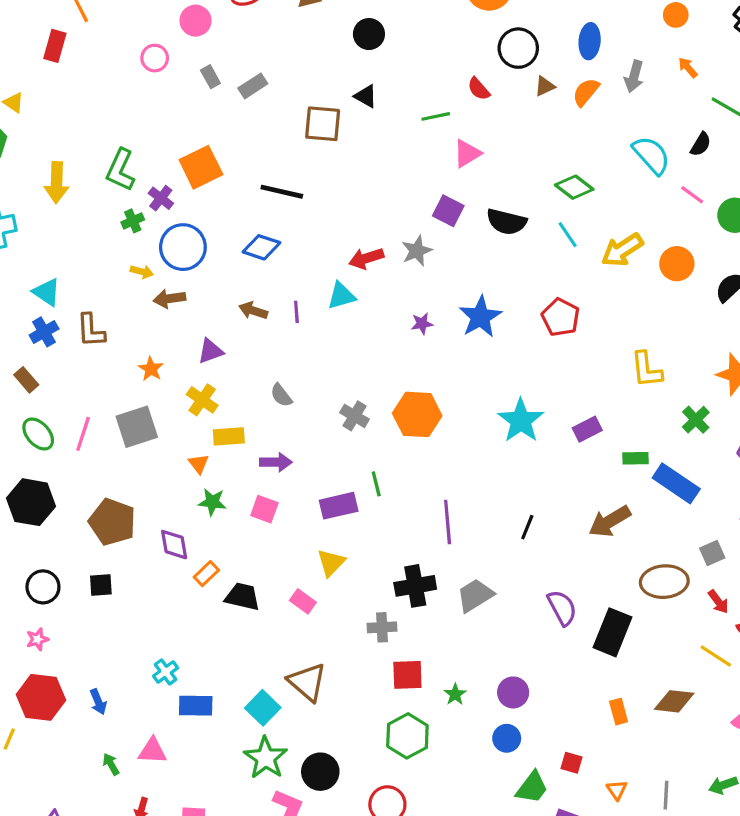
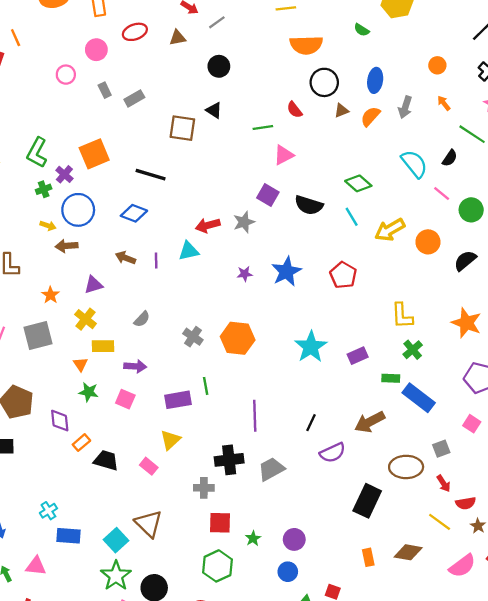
gray semicircle: (281, 395) -> (142, 319), turned -102
green cross: (696, 420) -> (413, 350), moved
purple semicircle: (562, 608) -> (333, 453), moved, turned 90

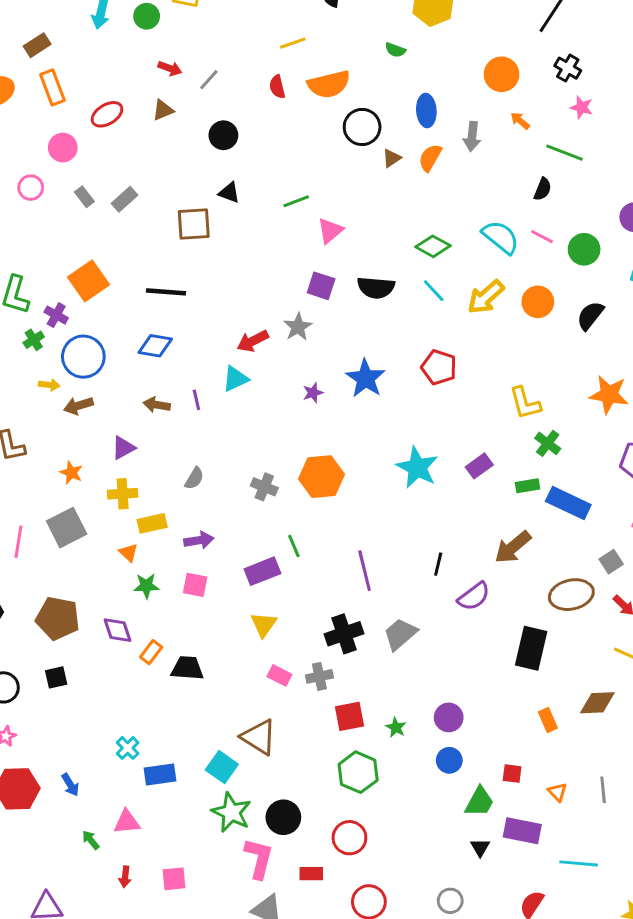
orange circle: (437, 65) -> (502, 74), size x1.5
red semicircle: (295, 110) -> (277, 87), moved, turned 36
cyan semicircle: (414, 164) -> (501, 237), moved
yellow cross: (86, 319) -> (123, 494), turned -30
pink rectangle: (149, 466) -> (279, 675), moved

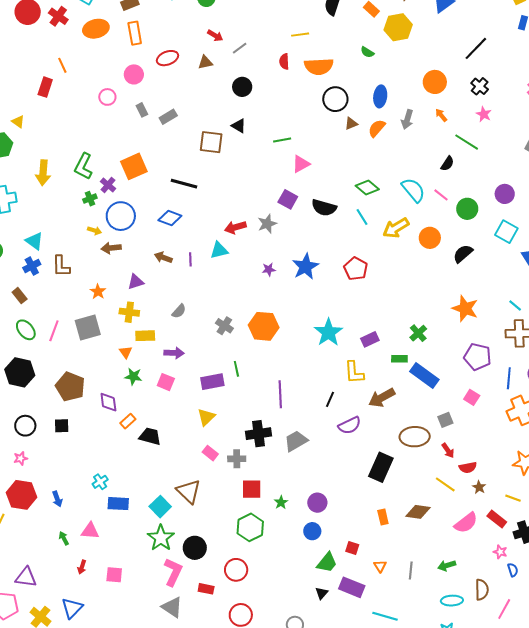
yellow L-shape: (525, 403) -> (354, 372), moved

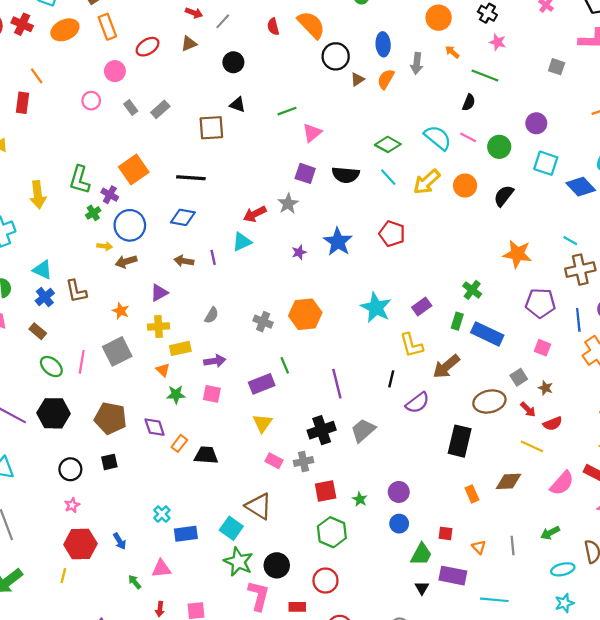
orange semicircle: (319, 66) -> (311, 25), turned -120
green rectangle: (399, 359) -> (457, 321), turned -63
brown star: (479, 487) -> (545, 388), moved

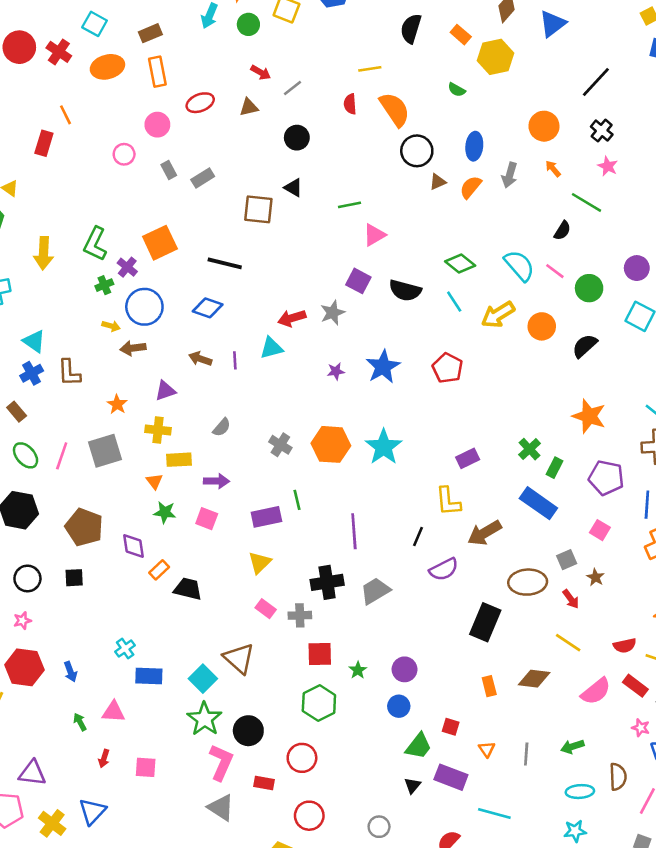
cyan star: (376, 308) -> (384, 447), moved
green rectangle: (457, 321) -> (554, 468), moved
red semicircle: (553, 424) -> (625, 646), moved

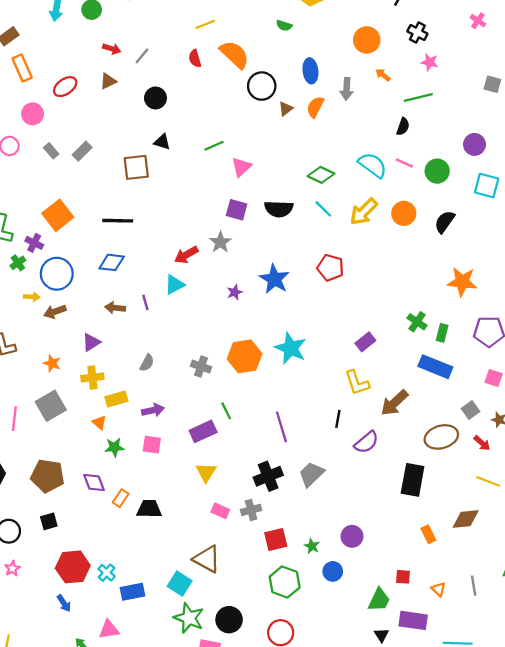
green line: (587, 202) -> (418, 98), turned -32
red hexagon: (24, 667) -> (73, 567), moved
blue circle: (399, 706) -> (333, 571), moved

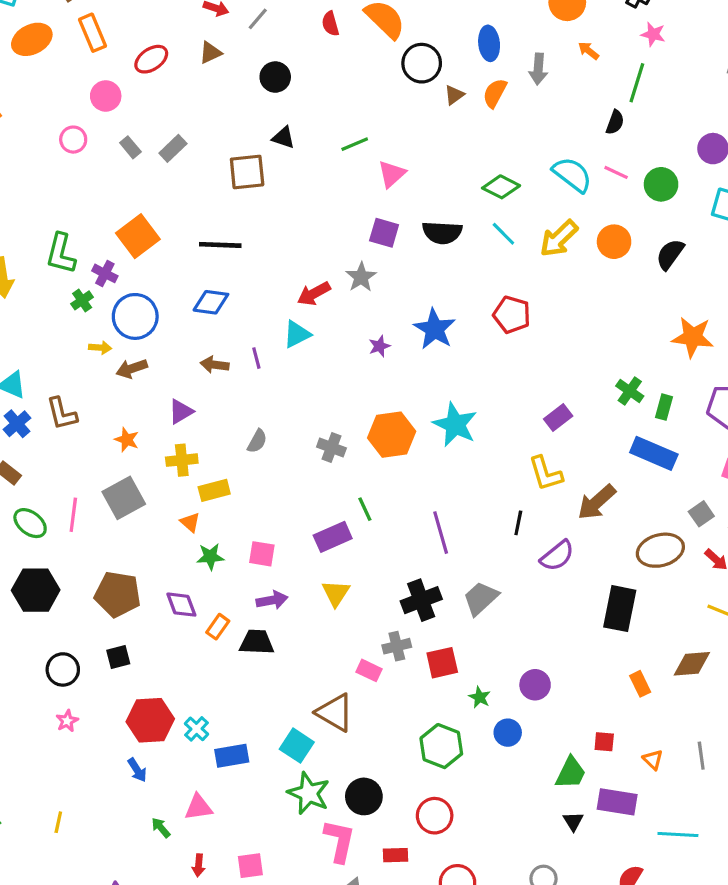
green line: (418, 98) -> (637, 83), turned -60
purple arrow: (153, 410) -> (272, 600), moved
pink rectangle: (220, 511) -> (369, 670), moved
red square: (276, 539) -> (442, 663), moved

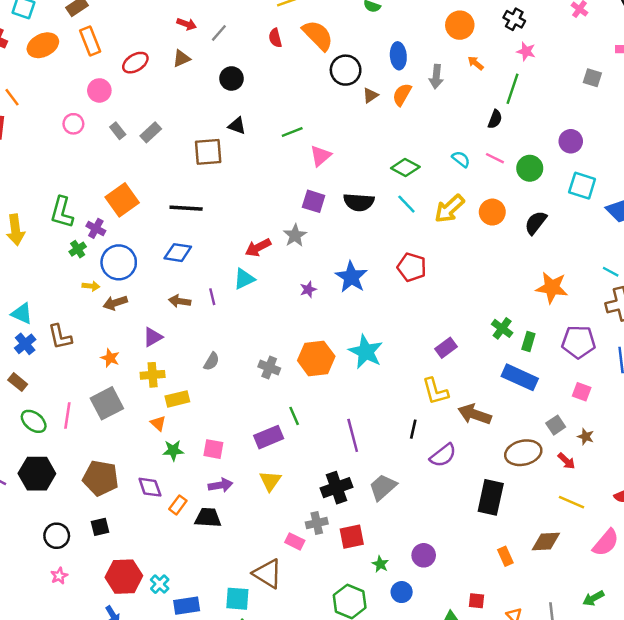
cyan semicircle: (572, 175) -> (461, 159), size x0.6
brown arrow: (597, 502) -> (475, 414), turned 60
cyan square: (297, 746) -> (237, 599), turned -30

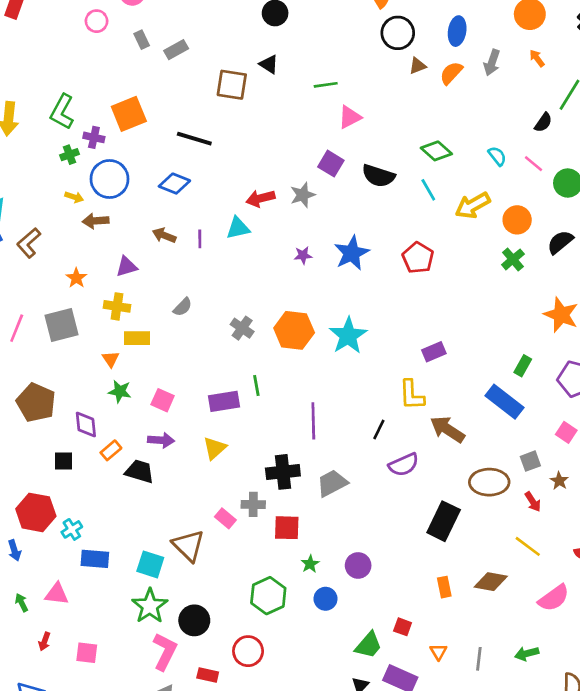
purple cross: (96, 228) -> (94, 137), turned -30
green cross: (502, 328) -> (513, 259), moved
brown L-shape: (60, 337) -> (29, 243), turned 48
black square: (100, 527) -> (63, 461), moved

